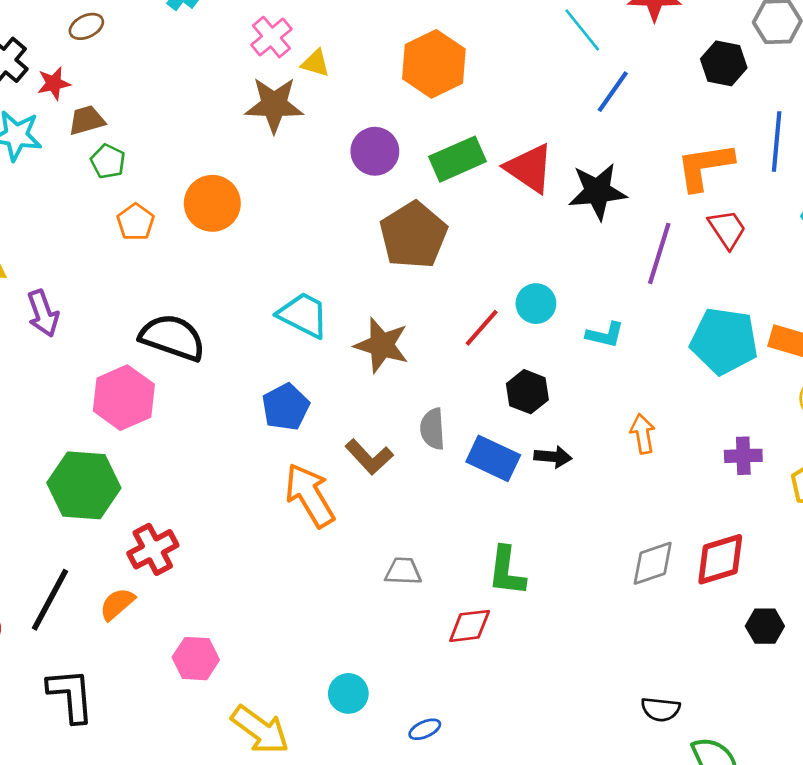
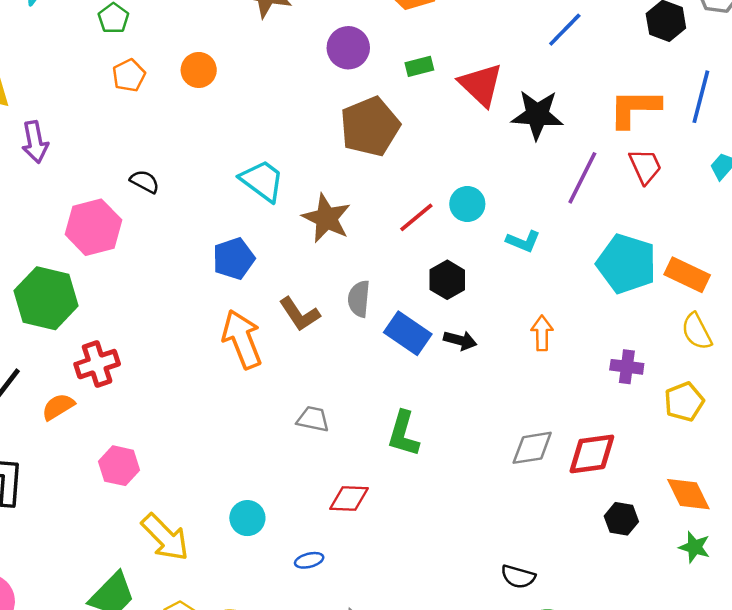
green rectangle: (457, 159) -> (419, 66), size x0.6
orange circle: (212, 203) -> (199, 70), size x0.7
black semicircle: (172, 337) -> (145, 182), size x0.5
red diamond: (470, 626) -> (349, 499), moved

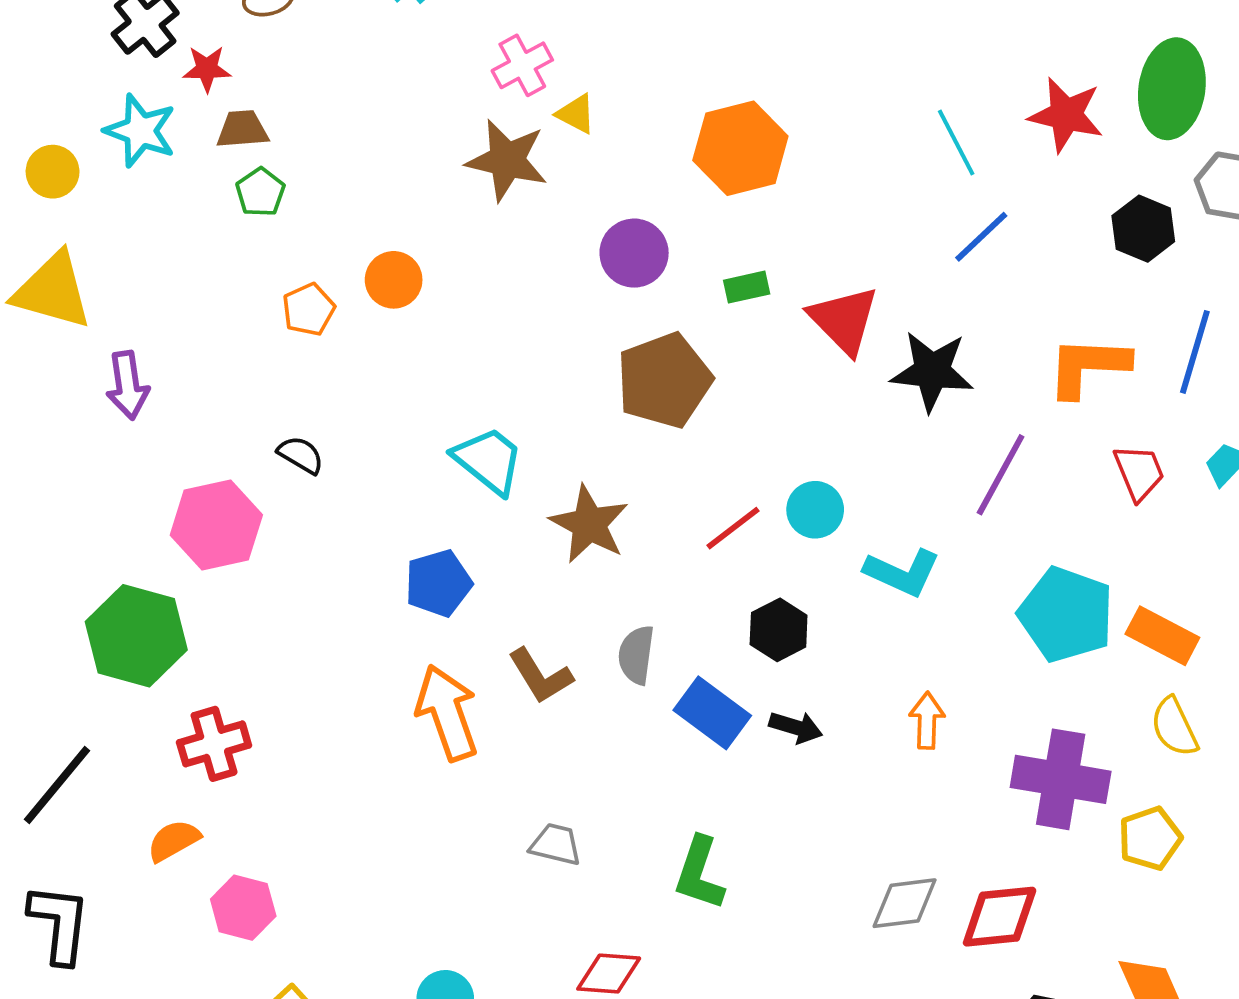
orange pentagon: (129, 75) -> (309, 309), moved
red trapezoid: (645, 166) -> (1139, 472), moved
cyan L-shape: (523, 241) -> (902, 572), size x1.4
purple cross: (627, 367) -> (1061, 779), size x1.8
orange semicircle: (58, 407) -> (174, 841), moved

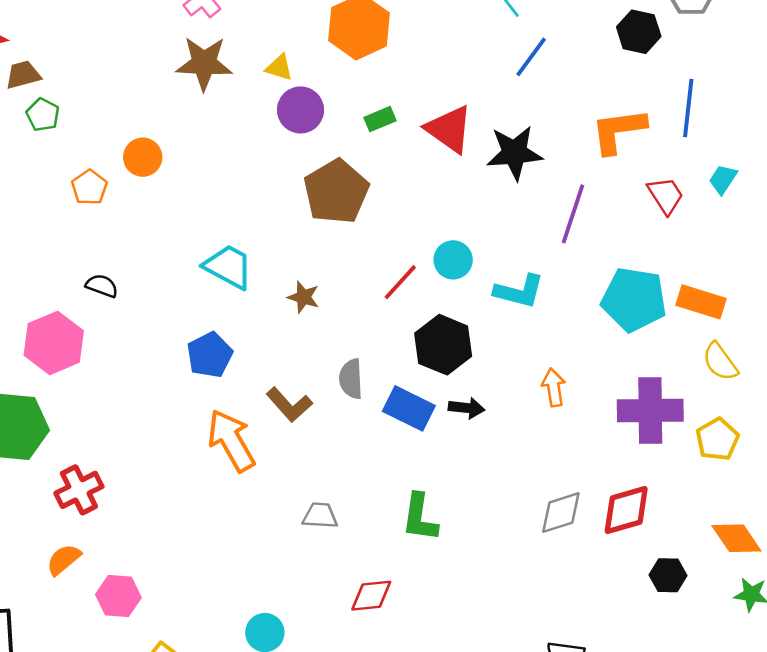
yellow triangle: (576, 114) -> (279, 68), moved
brown star: (589, 524) -> (303, 297), size x0.6
black hexagon: (779, 630) -> (443, 345), size x1.4

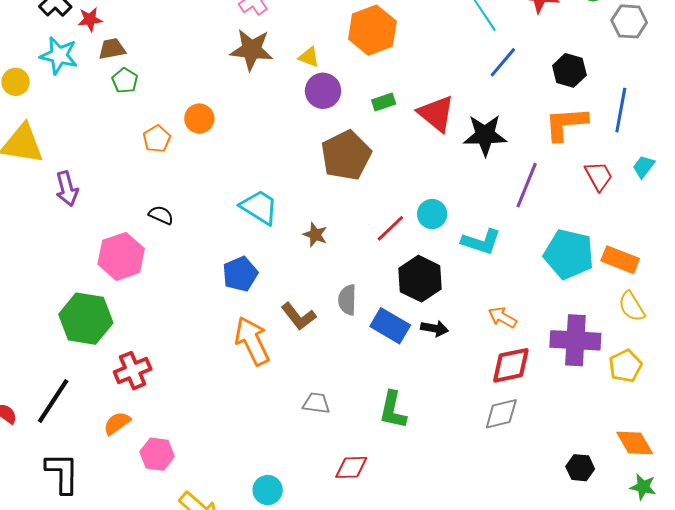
black hexagon: (639, 32) -> (569, 70), moved
orange arrow: (554, 387) -> (502, 317), turned -56
red diamond: (626, 510) -> (511, 365), moved

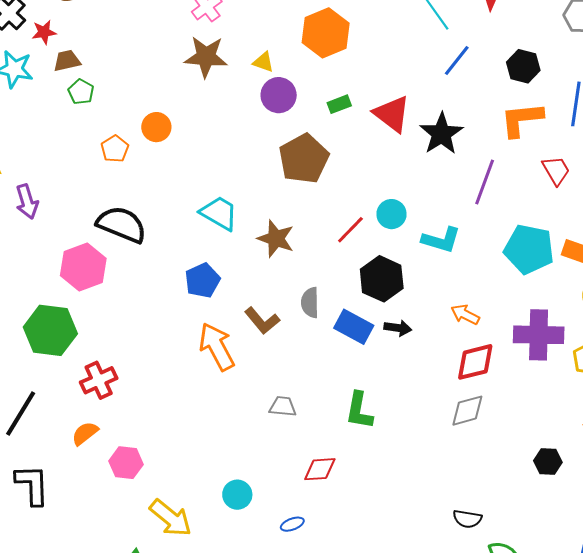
black star: (485, 135) -> (441, 134), turned -30
black semicircle: (161, 215) -> (122, 225), size x2.0
brown star: (315, 235) -> (276, 239), size x1.5

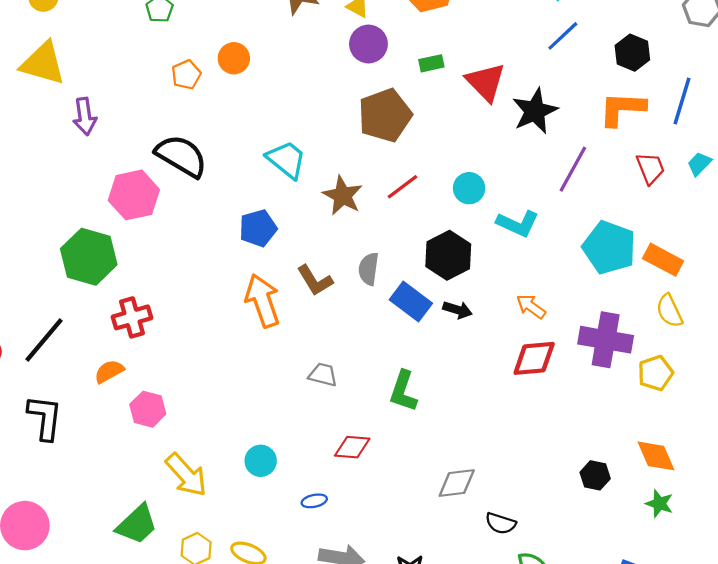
red line: (350, 230) -> (402, 187), moved
gray diamond: (467, 411) -> (457, 483), moved

